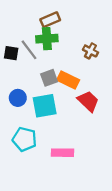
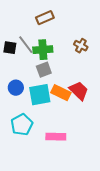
green cross: (47, 39) -> (43, 50), moved
orange rectangle: (68, 80) -> (61, 93), moved
cyan pentagon: (25, 139) -> (22, 125), turned 30

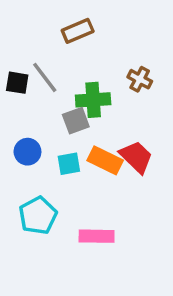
green cross: (43, 50) -> (93, 100), moved
cyan square: (40, 95) -> (69, 164), size x0.6

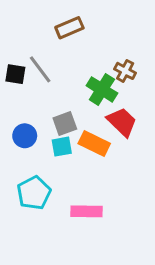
green cross: (93, 100) -> (102, 89), moved, turned 36
gray square: (76, 121) -> (65, 123), moved
red trapezoid: (136, 157) -> (122, 122), moved

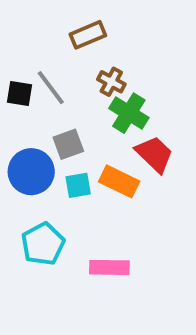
brown cross: (125, 71) -> (111, 82), moved
gray square: (65, 123) -> (68, 144), moved
blue circle: (25, 136) -> (31, 172), size x1.5

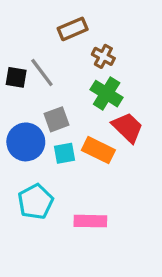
brown cross: (111, 82) -> (103, 56), moved

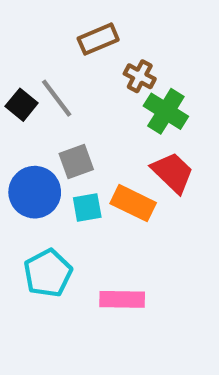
black square: (16, 77) -> (22, 105), turned 30
green cross: (107, 94) -> (166, 111), moved

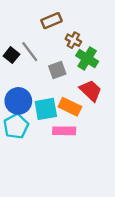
gray square: (76, 162) -> (57, 70), moved
cyan square: (87, 207) -> (46, 109), size x1.5
cyan pentagon: (48, 273) -> (16, 126), moved
pink rectangle: (122, 299) -> (64, 131), moved

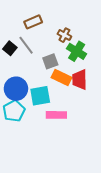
brown rectangle: (52, 21) -> (33, 22), moved
red trapezoid: (91, 91) -> (80, 80), turned -135
orange rectangle: (70, 107) -> (61, 78), moved

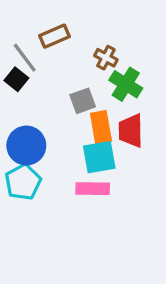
gray line: (26, 45) -> (25, 58), moved
orange rectangle: (61, 78) -> (101, 127), turned 54
cyan square: (40, 96) -> (99, 157), moved

